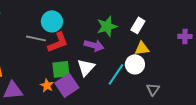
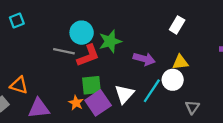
white rectangle: (138, 25) -> (177, 25), moved
green star: (107, 26) -> (110, 41), moved
purple arrow: (94, 45) -> (144, 59), moved
white triangle: (86, 67) -> (124, 94), moved

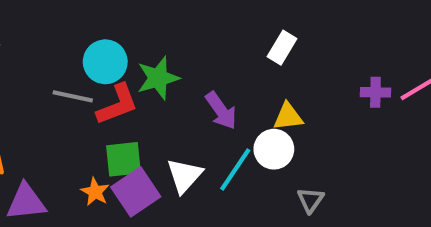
purple arrow: (144, 59) -> (221, 111), turned 40

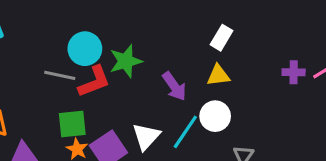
yellow triangle: (288, 117) -> (218, 75), moved
green square: (124, 159) -> (72, 124), moved

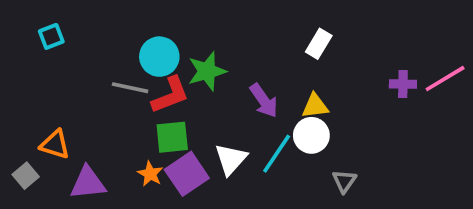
yellow triangle: (218, 75) -> (315, 106), moved
green square: (72, 124) -> (172, 137), moved

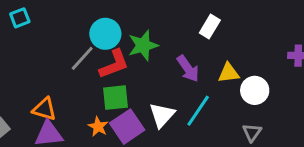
white rectangle: (319, 44) -> (210, 27), moved
gray line: (130, 88) -> (82, 58), turned -60
white circle: (311, 135) -> (255, 90), moved
orange triangle: (55, 145) -> (44, 109), moved

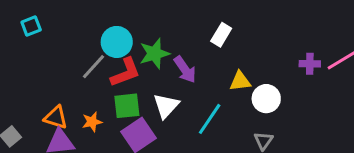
purple arrow: (188, 69) -> (185, 70), moved
white triangle: (162, 115) -> (166, 106), moved
orange star: (98, 127) -> (92, 122), moved, turned 30

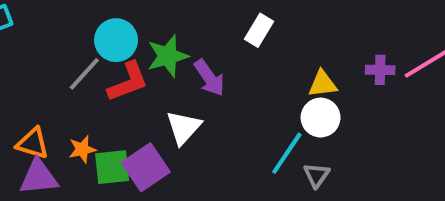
yellow triangle: (240, 81) -> (323, 84), moved
green square: (127, 106) -> (112, 167), moved
cyan line: (210, 119) -> (287, 153), moved

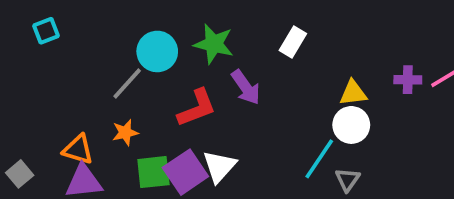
green star: (168, 56) -> (214, 44), moved, turned 30
red L-shape: (128, 82) -> (197, 108), moved
white triangle: (184, 127) -> (219, 166), moved
orange star: (82, 149) -> (125, 132), moved

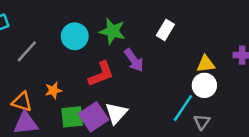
gray line: (127, 84) -> (27, 51), moved

